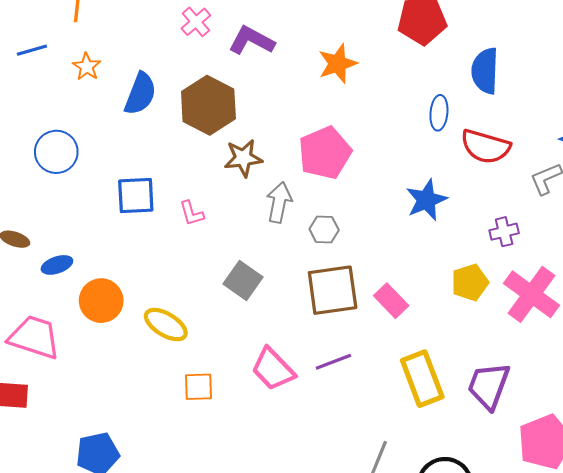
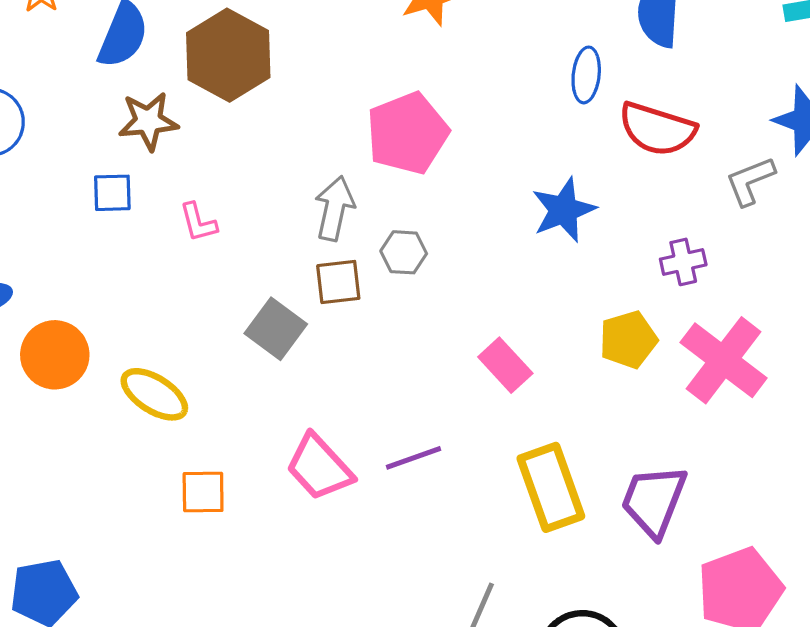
brown star: (243, 158) -> (148, 121), moved
blue square: (136, 196) -> (112, 193), size x0.7
brown square: (333, 290) -> (338, 282), moved, size x0.6

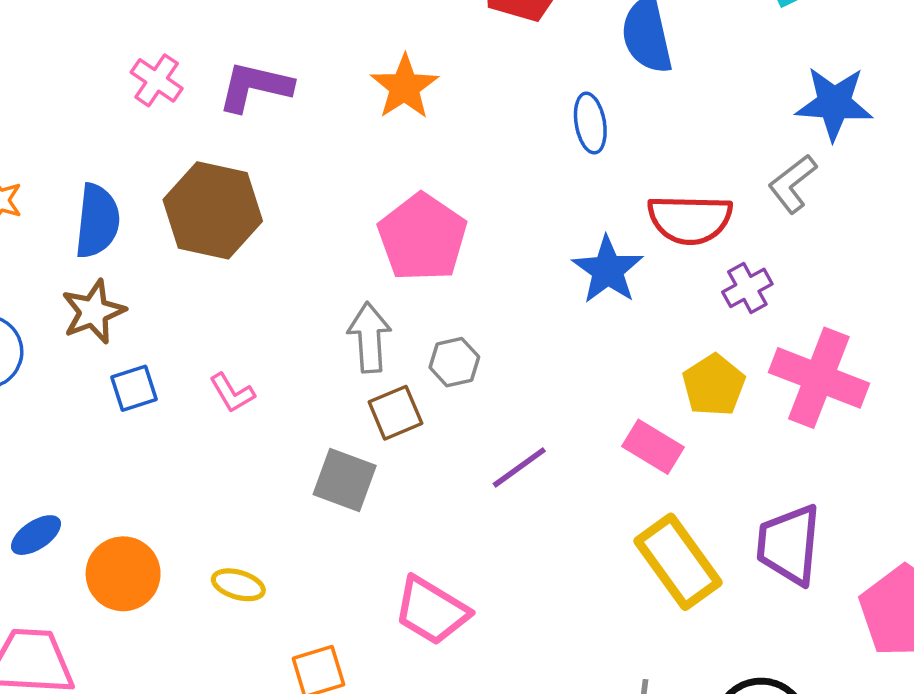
brown star: (148, 121) -> (93, 312), moved
red semicircle: (657, 129) -> (690, 219), moved
pink rectangle: (505, 365) -> (653, 447), moved
yellow ellipse: (154, 394) -> (238, 585), size x0.7
purple line: (414, 458) -> (519, 467), moved

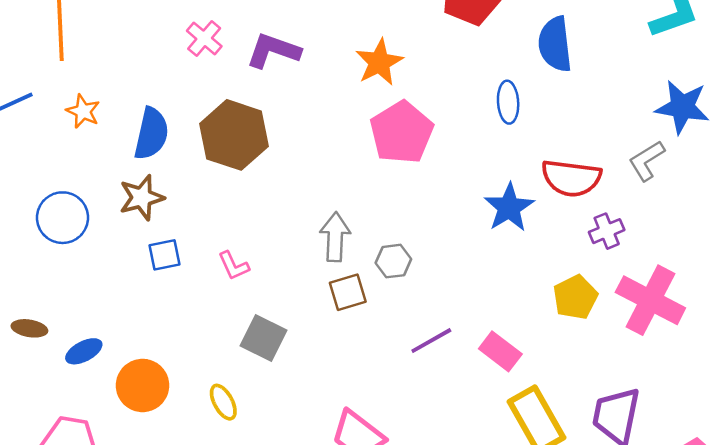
pink pentagon: (422, 237) -> (402, 132), moved
pink rectangle: (653, 447) -> (500, 351), moved
gray square: (345, 480) -> (264, 338), moved
yellow ellipse: (238, 585) -> (223, 402), turned 39

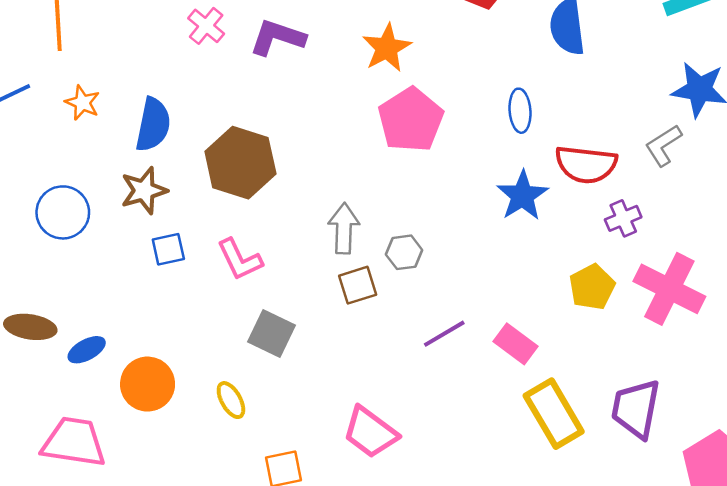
blue ellipse: (508, 102) -> (520, 111), moved
brown hexagon: (234, 135) -> (240, 163), moved
pink L-shape: (234, 266) -> (240, 259), size x1.4
brown ellipse: (29, 328) -> (30, 327), size x1.4

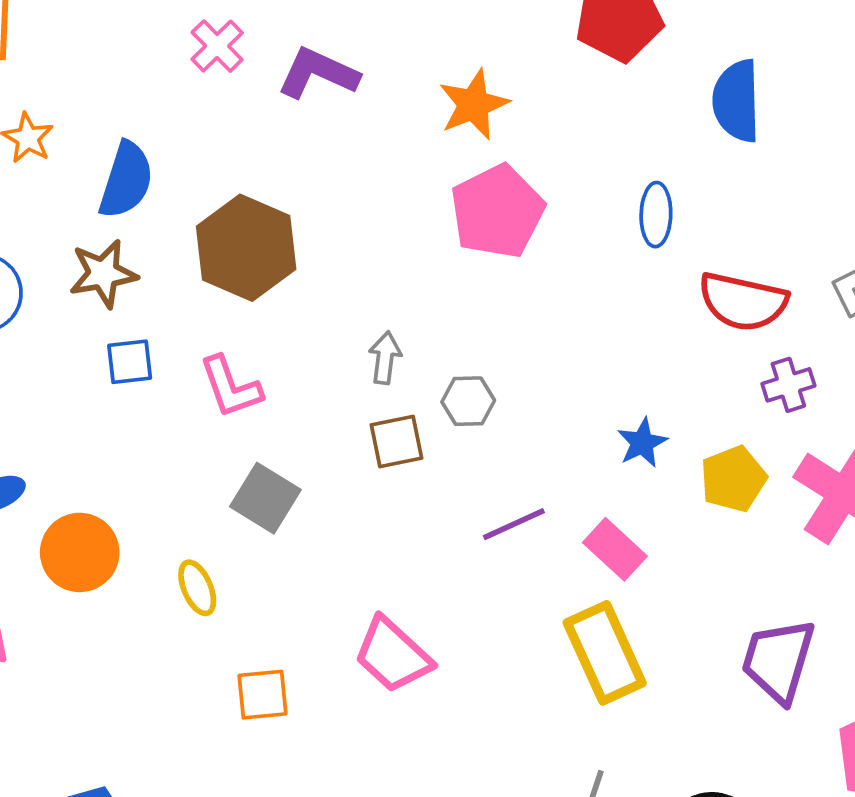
blue star: (522, 196) -> (642, 443), moved, size x0.7
gray arrow: (344, 228) -> (385, 358), size x0.7
yellow rectangle: (554, 414) -> (605, 653), moved

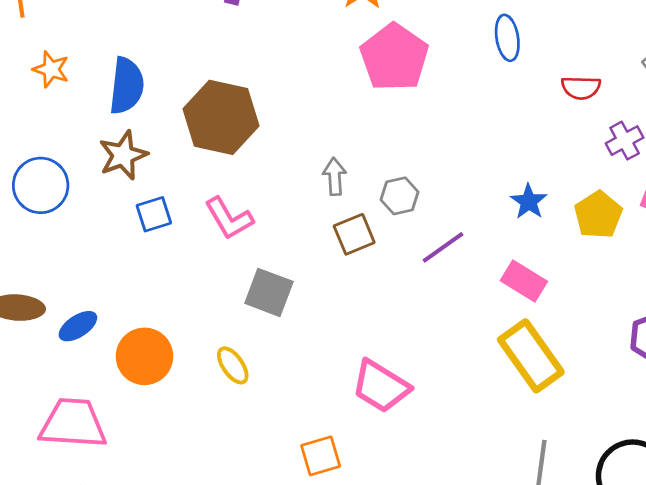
red semicircle: (743, 302) -> (581, 88), size x0.6
purple line: (514, 524) -> (443, 247), moved
orange square: (263, 695) -> (321, 456), moved

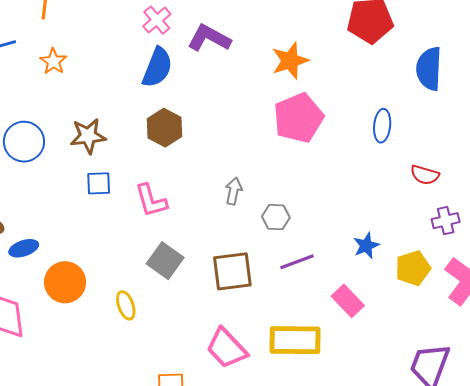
blue semicircle: (127, 86) -> (157, 67), moved
brown hexagon: (221, 117) -> (164, 128), size x0.7
brown square: (354, 234) -> (232, 271), moved, size x1.4
yellow rectangle: (531, 356) -> (295, 340), moved, turned -69

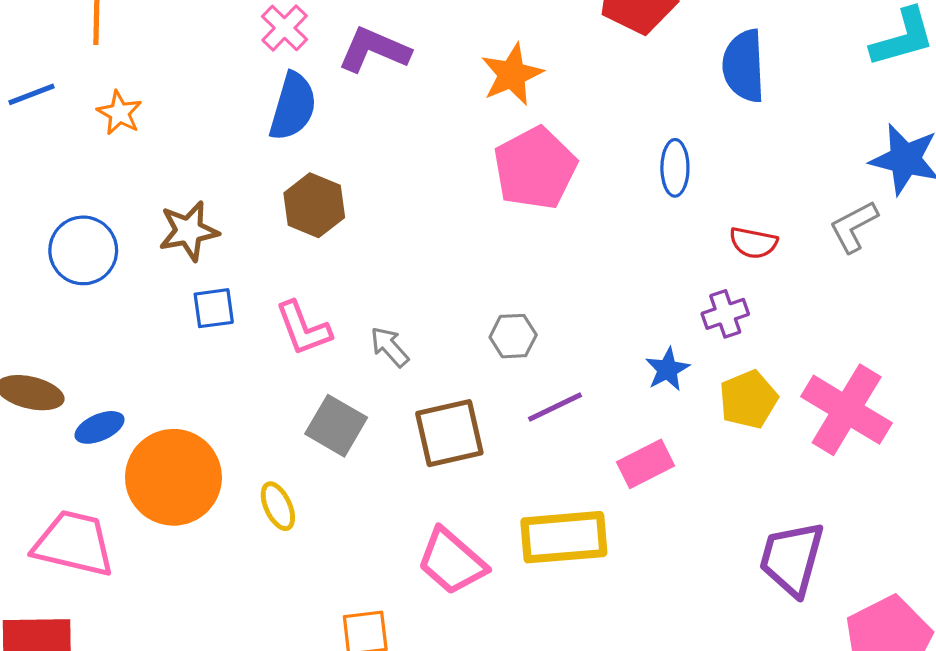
gray arrow: (234, 191) -> (390, 347), moved, turned -48
purple cross: (446, 221) -> (725, 314), moved
orange circle: (65, 282) -> (173, 477), size x1.4
pink rectangle: (348, 301) -> (645, 464), turned -68

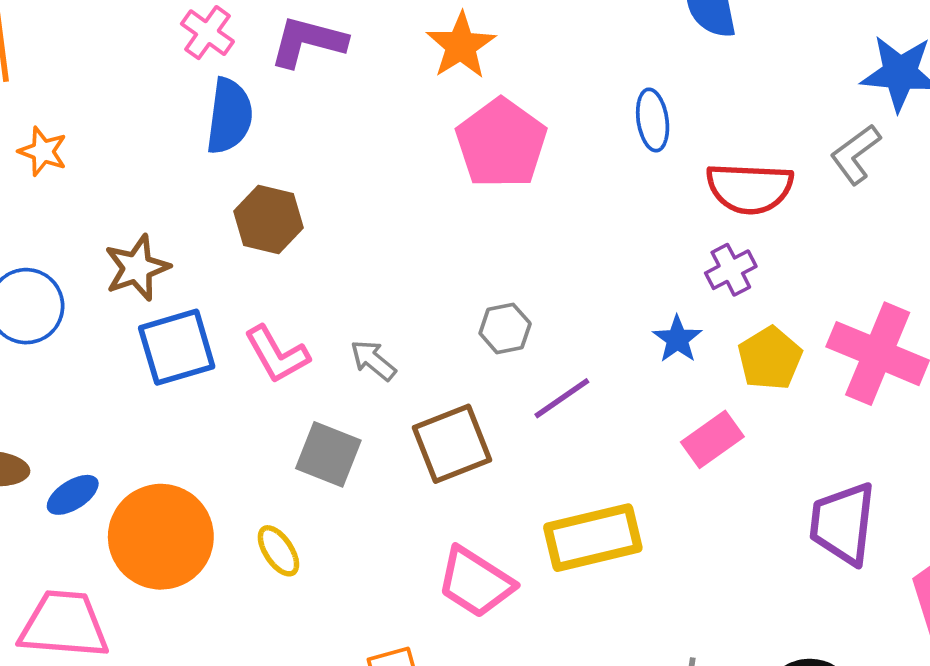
red semicircle: (753, 243) -> (750, 188), size x1.6
blue square: (214, 308) -> (177, 347), size x1.6
pink rectangle: (645, 464) -> (712, 439), moved

